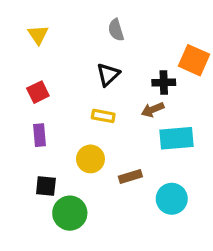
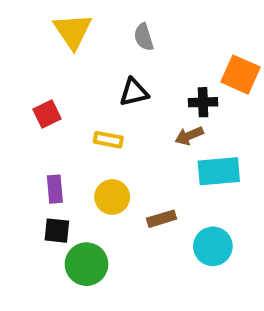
yellow triangle: (38, 35) -> (73, 31), moved, size x1.5
black triangle: (108, 75) -> (134, 92), turned 30
yellow rectangle: (103, 116) -> (108, 140), moved
purple rectangle: (40, 135) -> (55, 189), moved

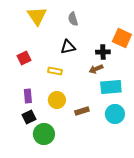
black square: (57, 231) -> (29, 117), turned -32
cyan circle: (213, 246) -> (115, 114), moved

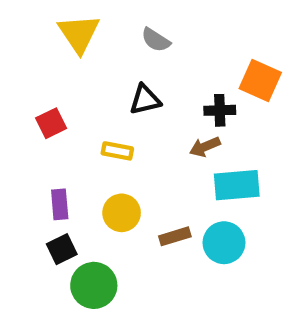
gray semicircle: (73, 19) -> (156, 40), turned -40
cyan circle: (115, 114) -> (224, 243), moved

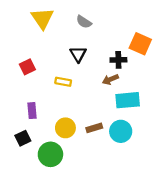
black triangle: (145, 100) -> (78, 54), turned -48
yellow circle: (122, 213) -> (65, 128), moved
black square: (62, 249) -> (23, 138), moved

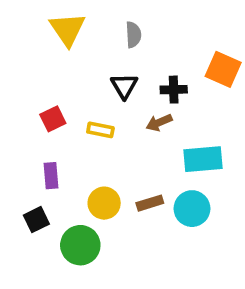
gray semicircle: (84, 22) -> (133, 35), turned -126
black cross: (118, 60) -> (174, 90), moved
red square: (27, 67) -> (53, 119), moved
brown arrow: (110, 79) -> (159, 123), moved

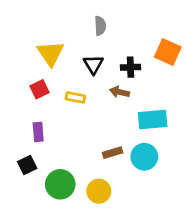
yellow triangle: (67, 29) -> (51, 53), moved
brown arrow: (159, 123) -> (119, 92), turned 36
yellow circle: (104, 203) -> (99, 191), moved

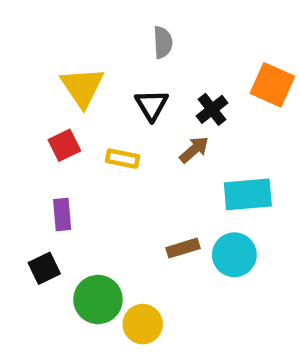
black cross: (131, 67) -> (212, 109), turned -36
brown arrow: (119, 92) -> (194, 150), turned 126
yellow circle: (99, 191) -> (143, 324), moved

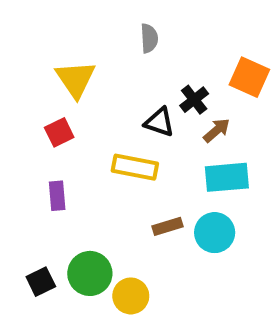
black triangle: (152, 105) -> (159, 122), moved, turned -40
brown arrow: (194, 150) -> (217, 130), moved
yellow rectangle: (123, 159) -> (135, 167), moved, size x1.5
black square: (44, 268) -> (41, 282), moved

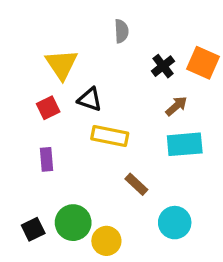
black cross: (194, 100) -> (163, 66), moved
black triangle: (159, 122) -> (90, 99), moved
brown rectangle: (168, 226) -> (136, 184), turned 60
cyan circle: (215, 233) -> (175, 223), moved

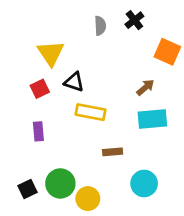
black cross: (163, 66) -> (134, 20), moved
brown rectangle: (136, 184) -> (113, 152), turned -48

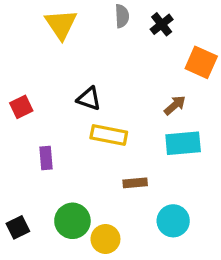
gray semicircle: (100, 26) -> (122, 16), moved
yellow triangle: (51, 53) -> (61, 24), moved
red square: (40, 89) -> (21, 107), moved
black square: (27, 189) -> (18, 227), moved

